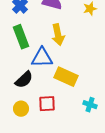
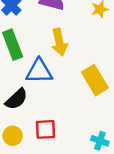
yellow rectangle: (66, 77) -> (95, 80), moved, turned 35
cyan cross: (90, 105) -> (100, 141), moved

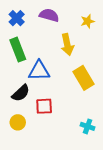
yellow arrow: (59, 42) -> (67, 45), moved
red square: (45, 129) -> (44, 106), moved

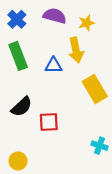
yellow star: (88, 21) -> (87, 23), moved
blue triangle: (39, 71) -> (53, 65), moved, size x0.7
yellow circle: (18, 122) -> (18, 161), moved

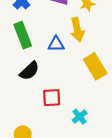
black semicircle: (22, 107) -> (29, 71), moved
cyan cross: (100, 146) -> (80, 117), moved, turned 32

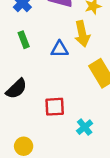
green rectangle: (23, 35) -> (24, 40), size x0.6
black semicircle: (29, 71) -> (16, 89), moved

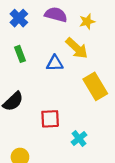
yellow arrow: (82, 34) -> (77, 48), turned -35

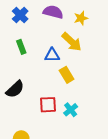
yellow rectangle: (95, 86) -> (67, 75), moved, size x0.7
cyan cross: (79, 138) -> (71, 110), moved

